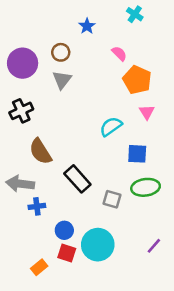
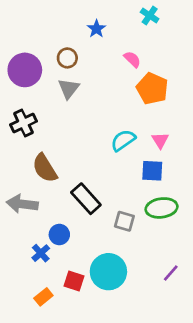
pink triangle: (147, 112) -> (160, 140), moved
blue cross: (37, 206) -> (41, 253), moved, turned -35
blue circle: (64, 230) -> (59, 234), moved

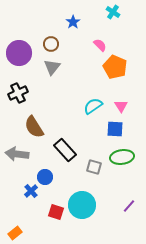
orange rectangle: (43, 297) -> (15, 233), moved

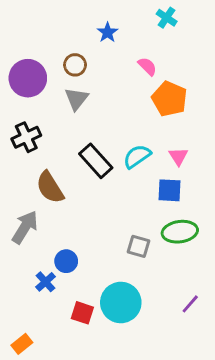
black rectangle: (65, 150) -> (96, 161), moved
gray arrow: (17, 154) -> (25, 227), turned 115

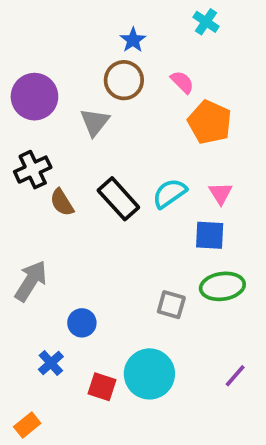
brown circle: (75, 65) -> (124, 80), moved, size x1.4
brown semicircle: (50, 187) -> (62, 202), moved, size x0.7
blue cross: (46, 282) -> (51, 363), moved

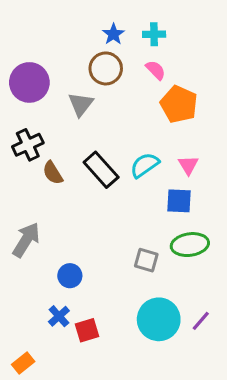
cyan cross: (206, 22) -> (154, 34), moved, turned -35
blue cross: (51, 363) -> (59, 316), moved
cyan circle: (149, 374) -> (159, 319), moved
red square: (102, 387) -> (87, 330), turned -35

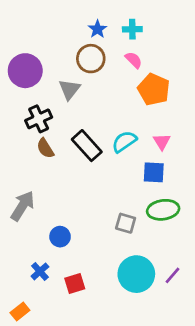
black cross: (28, 145) -> (39, 119), moved
blue cross: (59, 316) -> (40, 271), moved

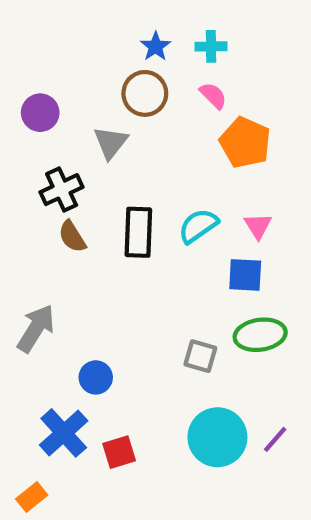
purple circle: (25, 71) -> (40, 113), size x0.7
black rectangle: (87, 146) -> (138, 232), turned 44
blue cross: (40, 271) -> (64, 433), size x1.6

